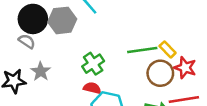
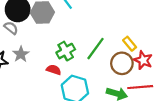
green line: (142, 50) -> (96, 49), moved, turned -50
red semicircle: (92, 88) -> (54, 70), moved

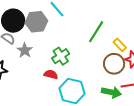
green line: (96, 49) -> (96, 32), moved
gray star: (21, 54) -> (25, 50), moved

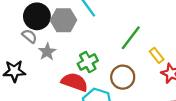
brown circle: (114, 64) -> (123, 77), moved
red semicircle: (51, 74) -> (75, 82), size x1.6

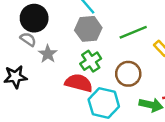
gray hexagon: (63, 20) -> (88, 29), moved
green line: (131, 38) -> (133, 32), turned 35

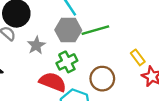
green line: (133, 32) -> (95, 30), moved
gray star: (48, 54) -> (36, 45), moved

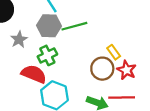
brown circle: (102, 79) -> (102, 69), moved

